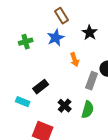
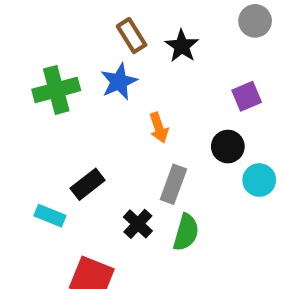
black star: (90, 33) -> (182, 46), moved
green cross: (26, 42) -> (56, 90), size x1.5
gray rectangle: (92, 81) -> (173, 184), moved

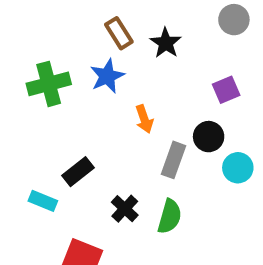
gray rectangle: (173, 184) -> (173, 160), moved

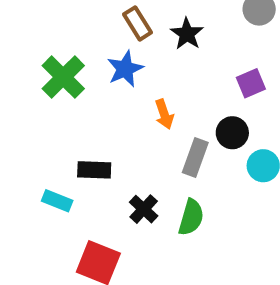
green cross: (49, 84) -> (63, 77), turned -30
black rectangle: (78, 172) -> (94, 170), turned 40

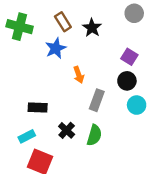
green cross: (63, 77) -> (20, 27), moved, turned -30
purple square: (251, 83) -> (129, 57), turned -35
black circle: (232, 133) -> (127, 81), moved
cyan rectangle: (57, 201) -> (27, 136), moved, turned -49

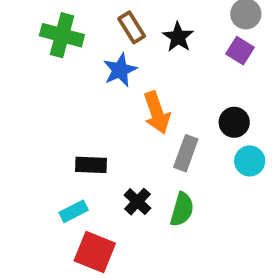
purple square: (129, 57) -> (240, 51), moved
orange arrow: (79, 75) -> (157, 113), size x1.5

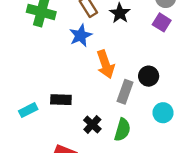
black circle: (234, 122) -> (149, 76), moved
cyan circle: (250, 161) -> (163, 113), moved
cyan rectangle: (74, 211) -> (28, 110), moved

